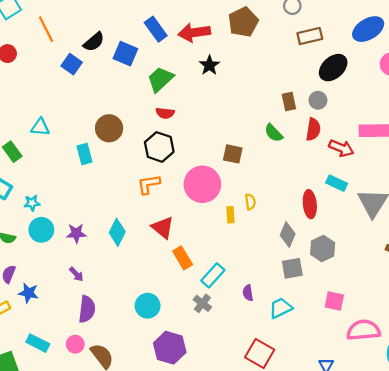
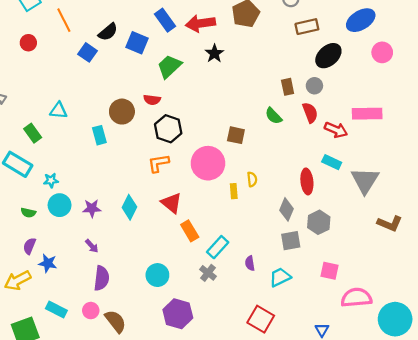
red semicircle: (165, 113) -> (152, 100), moved
red semicircle: (313, 129) -> (310, 113), turned -30

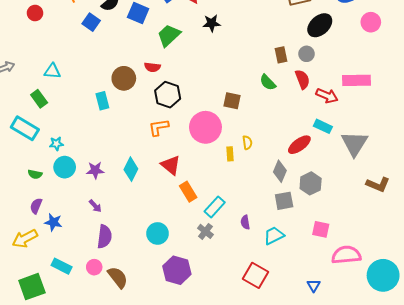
black star: (214, 53) -> (212, 23), turned 30
cyan triangle: (58, 110) -> (52, 71), moved
red ellipse: (307, 181) -> (299, 145), turned 60

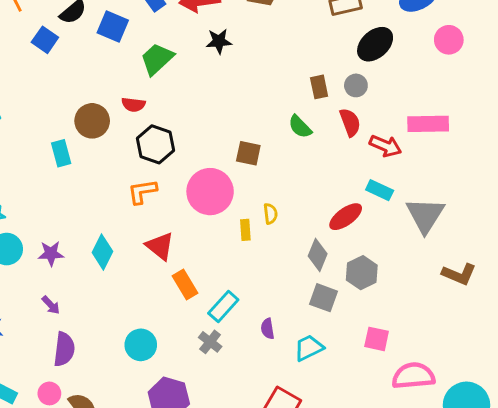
gray square: (284, 201) -> (324, 298), turned 30

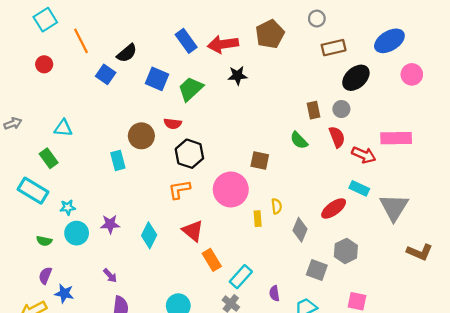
blue square: (113, 27) -> (157, 79), moved
purple star: (51, 253) -> (110, 224), moved
gray diamond: (318, 255) -> (300, 230), moved

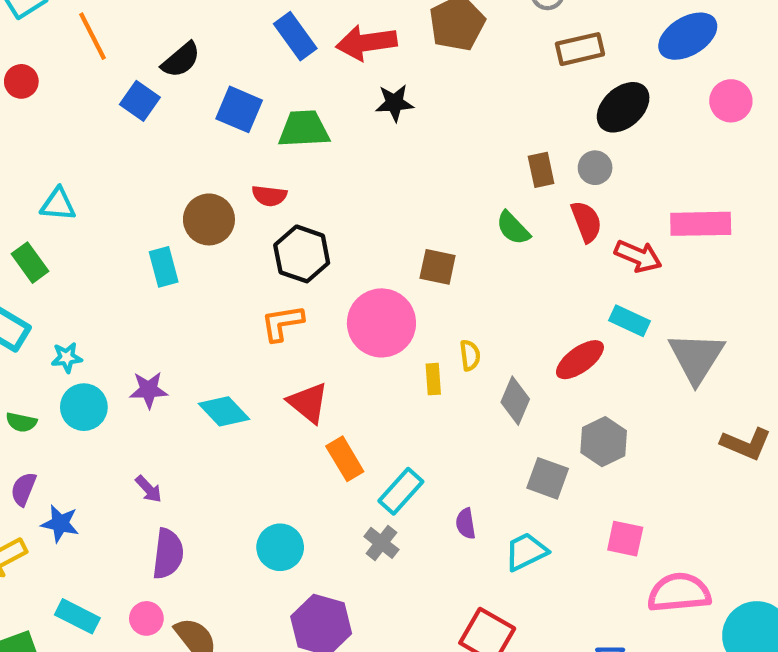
green trapezoid: (191, 89) -> (304, 129), turned 40
cyan diamond: (149, 235) -> (224, 411), turned -70

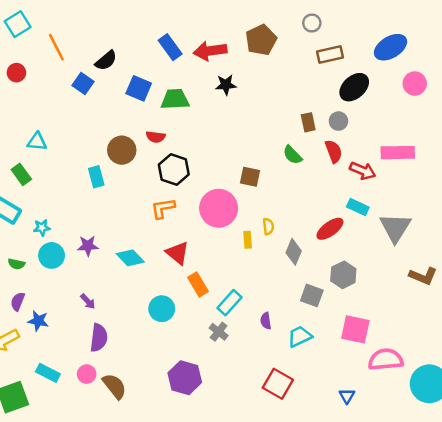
pink square: (625, 539) -> (355, 329), size x1.4
cyan circle: (280, 547) -> (162, 309), moved

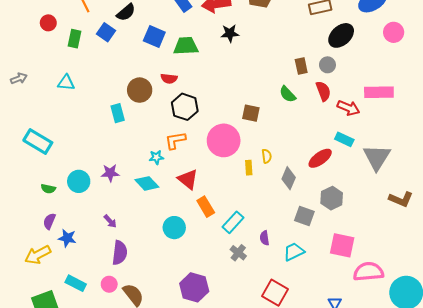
green rectangle: (21, 174) -> (75, 39), moved, turned 48
cyan star: (42, 228) -> (156, 157), moved
gray cross: (219, 332) -> (238, 253), moved

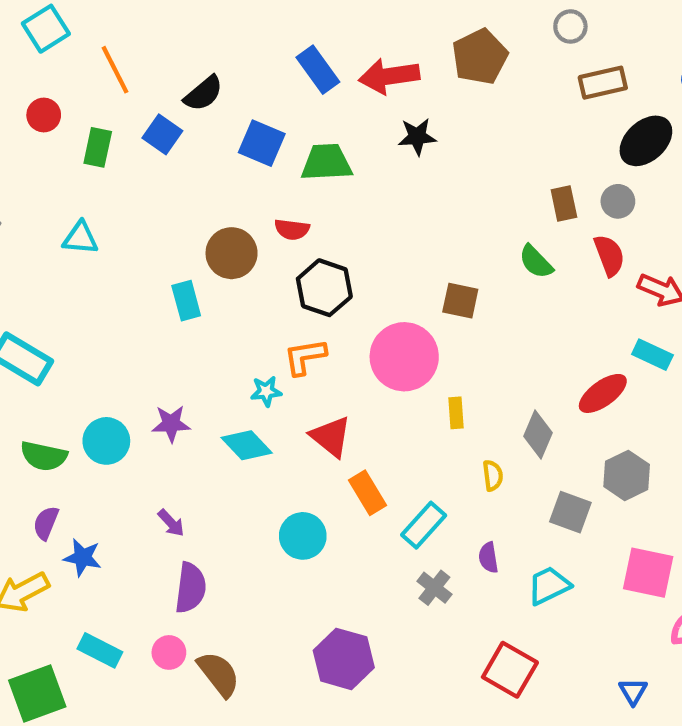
yellow semicircle: (267, 156) -> (493, 475), moved
green semicircle: (48, 189) -> (44, 456), size x1.5

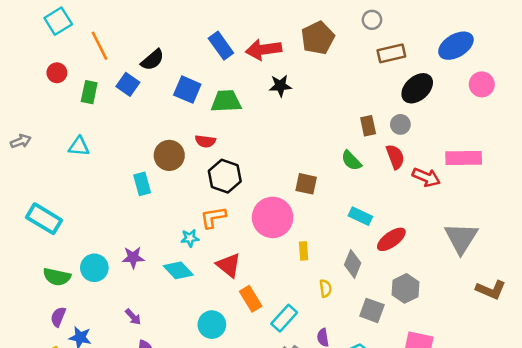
cyan rectangle: (652, 355) -> (360, 216), moved

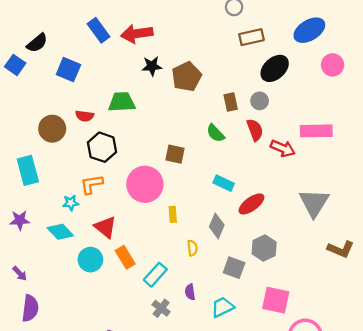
brown pentagon: (318, 38) -> (187, 77), moved
green trapezoid: (226, 101) -> (122, 102), moved
cyan rectangle: (142, 184) -> (28, 170), moved, size x1.4
cyan circle: (212, 325) -> (90, 260), moved

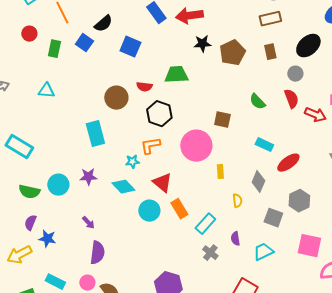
brown rectangle: (251, 37) -> (270, 19), moved
brown rectangle: (231, 102) -> (270, 52), moved

